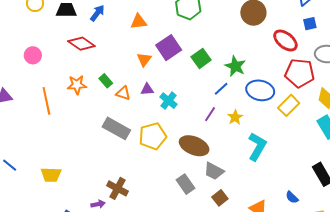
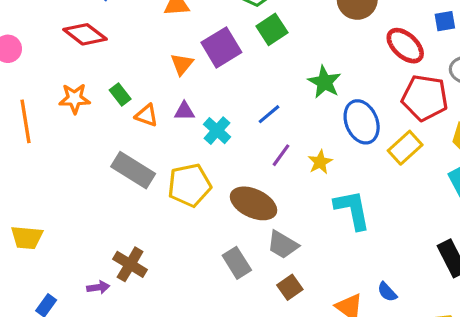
green square: (201, 58) -> (272, 29), moved
blue line: (221, 89) -> (269, 114), moved
blue ellipse: (260, 90) -> (362, 122), turned 52
cyan L-shape: (257, 147) -> (352, 210), turned -44
blue semicircle: (292, 197) -> (387, 292), moved

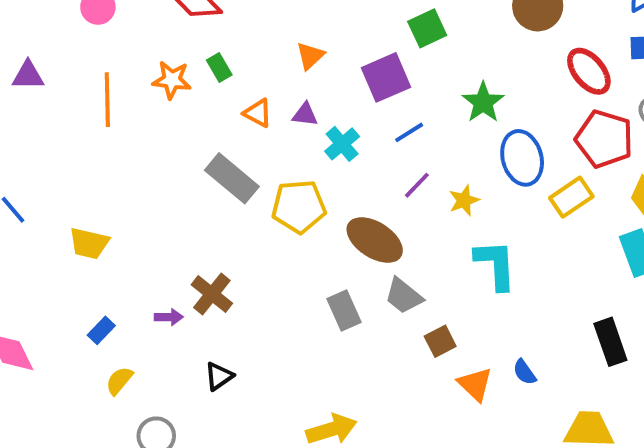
purple square: (221, 47) -> (386, 77), moved
green rectangle: (120, 95) -> (219, 67), moved
brown square: (290, 287) -> (440, 341), moved

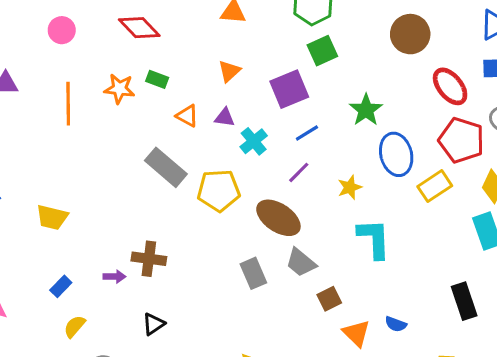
green rectangle: (219, 67) -> (157, 79), turned -40
purple line: (417, 185) -> (299, 172), moved
brown cross: (212, 294) -> (149, 259), turned -32
blue semicircle: (525, 372) -> (396, 324), turned -35

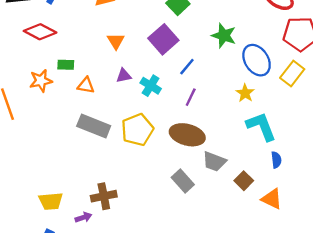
orange triangle: (187, 116) -> (86, 85), moved
yellow star: (350, 187) -> (245, 93), moved
yellow trapezoid: (52, 217) -> (51, 201), moved
blue semicircle: (396, 324) -> (276, 160), moved, turned -98

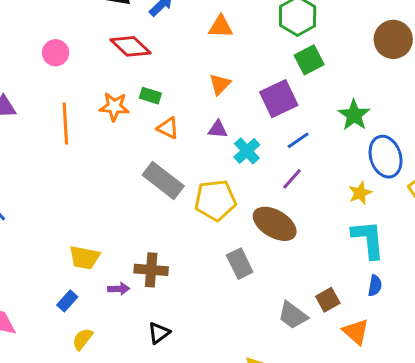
gray trapezoid: (214, 162) -> (293, 315), moved
gray rectangle: (183, 181) -> (240, 264), moved

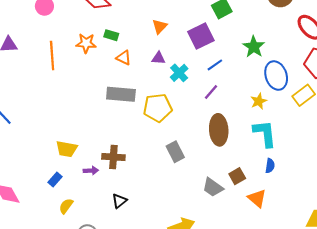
gray rectangle: (163, 180) -> (121, 94), turned -32
brown ellipse: (275, 224) -> (219, 130), moved, turned 56

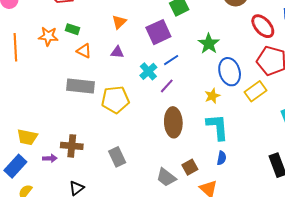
cyan cross: (179, 73) -> (148, 71), moved
gray rectangle: (175, 152) -> (117, 157), moved
blue rectangle: (55, 179) -> (15, 166), size x1.6

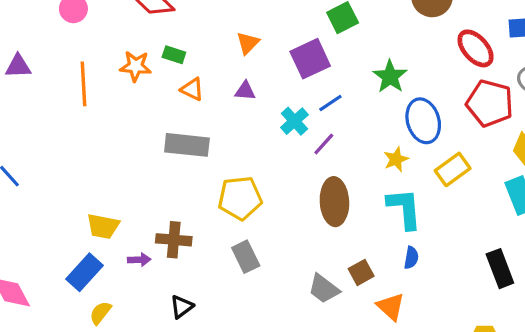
yellow rectangle: (255, 91) -> (453, 169), moved
yellow pentagon: (115, 100) -> (240, 198), moved

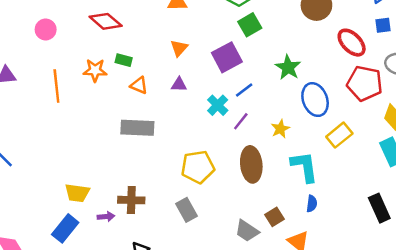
yellow star: (396, 159) -> (280, 129), moved
yellow pentagon: (240, 198) -> (198, 167), moved

